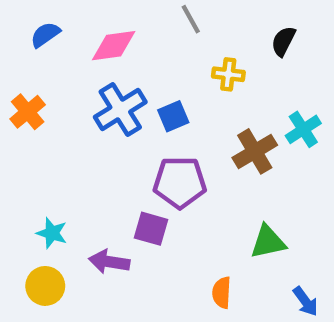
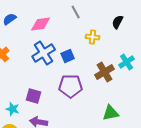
purple square: (151, 229) -> (34, 96), moved

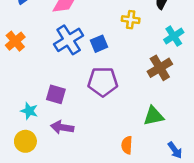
cyan cross: (127, 62) -> (174, 36), moved
brown cross: (105, 72) -> (160, 68), moved

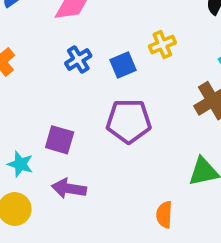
yellow cross: (131, 20) -> (162, 45), moved, turned -30
blue cross: (69, 40) -> (78, 59), size x0.6

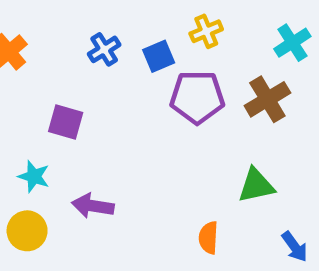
purple pentagon: (129, 121) -> (197, 97), moved
purple square: (60, 140) -> (66, 122), moved

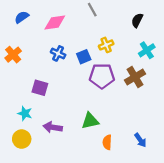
blue cross: (104, 49) -> (58, 53), turned -32
green triangle: (256, 185) -> (90, 121), moved
blue arrow: (295, 247) -> (140, 140), moved

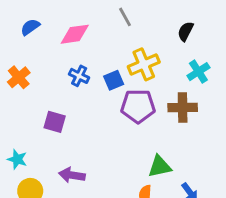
yellow cross: (106, 45) -> (144, 64), size x1.5
brown cross: (135, 77) -> (183, 108), turned 30
cyan star: (25, 113) -> (17, 159), moved
green triangle: (90, 121) -> (160, 166), moved

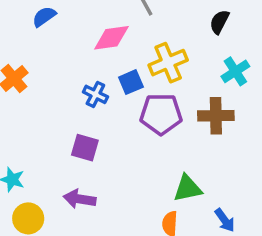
blue semicircle: (30, 27) -> (44, 17), moved
pink diamond: (75, 34) -> (111, 38), moved
blue cross: (79, 76) -> (95, 94), moved
purple square: (55, 122) -> (85, 148), moved

